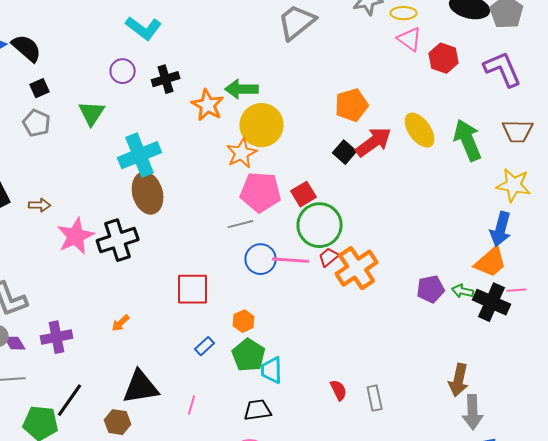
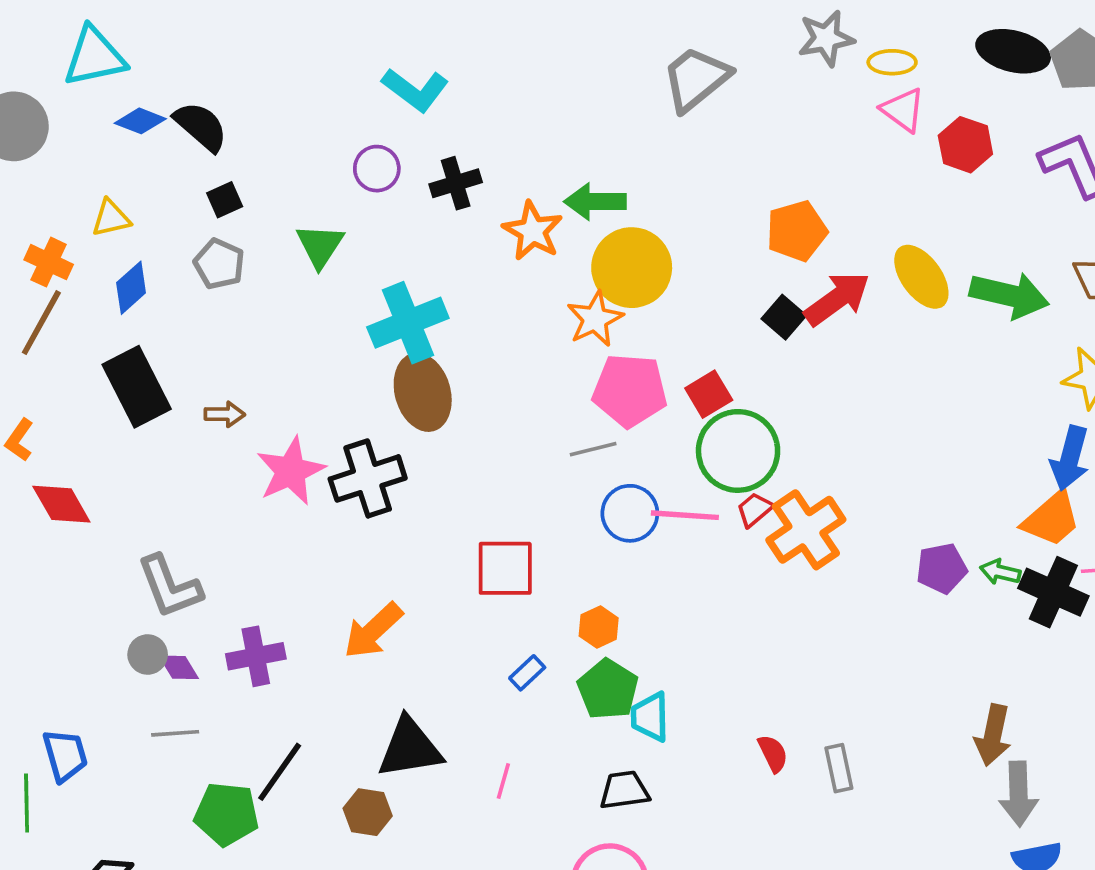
green arrow: (468, 140) -> (1009, 295), turned 126
orange arrow: (121, 323) -> (373, 631), size x1.8

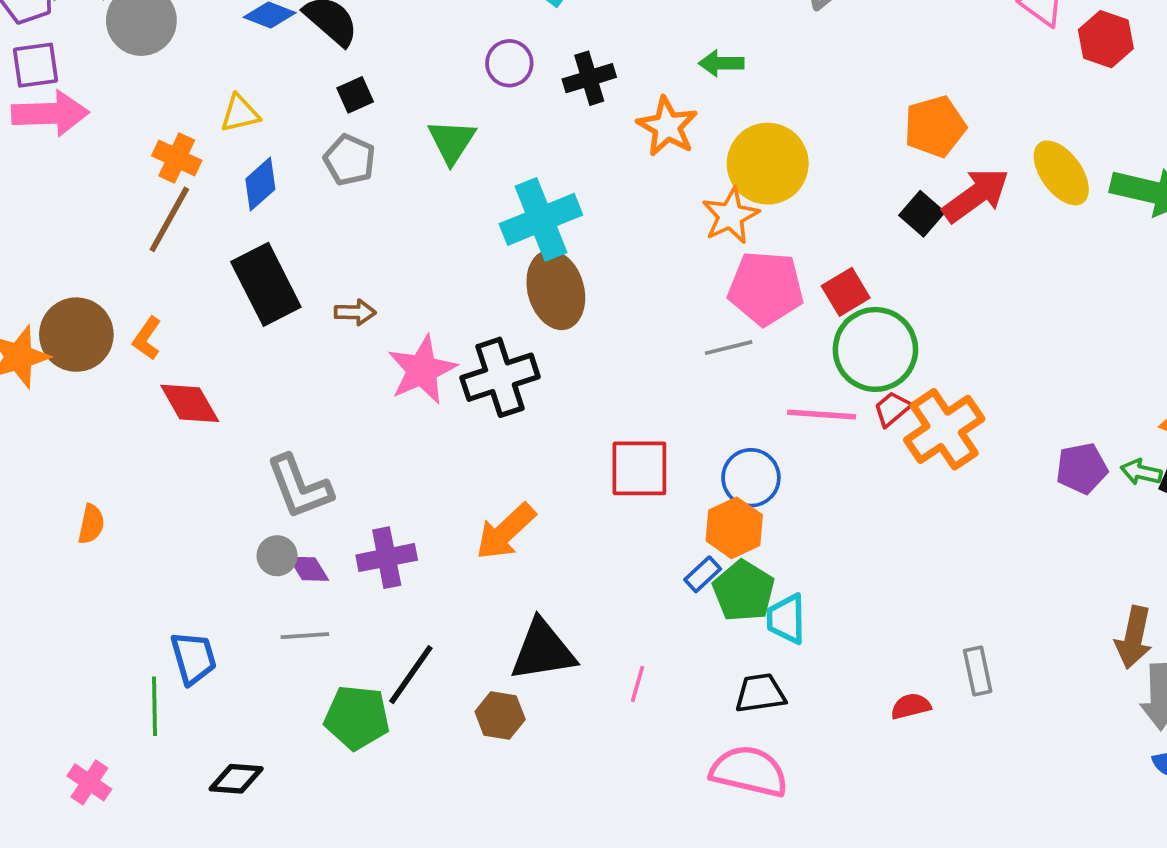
green arrow: (595, 202) -> (721, 63), moved, size x0.7
blue circle: (630, 513) -> (751, 478), moved
orange hexagon: (599, 627) -> (734, 528), size x1.4
blue rectangle: (527, 673) -> (703, 574), moved
red semicircle: (773, 753) -> (911, 706), moved, turned -78

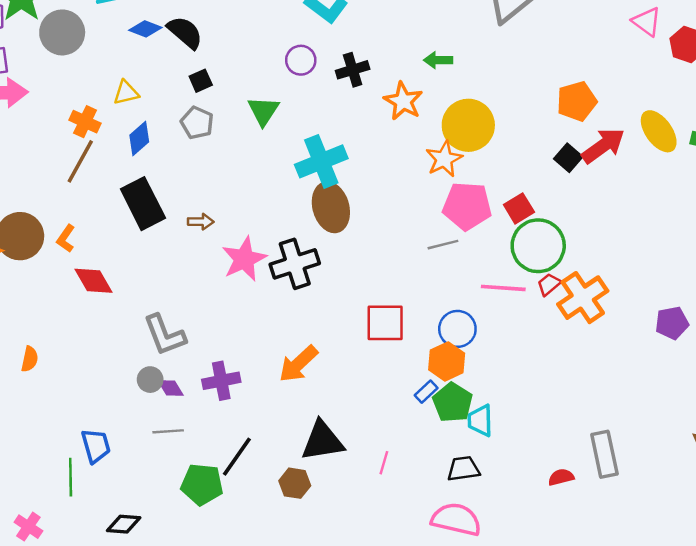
gray rectangle: (978, 671) -> (604, 454), size x1.5

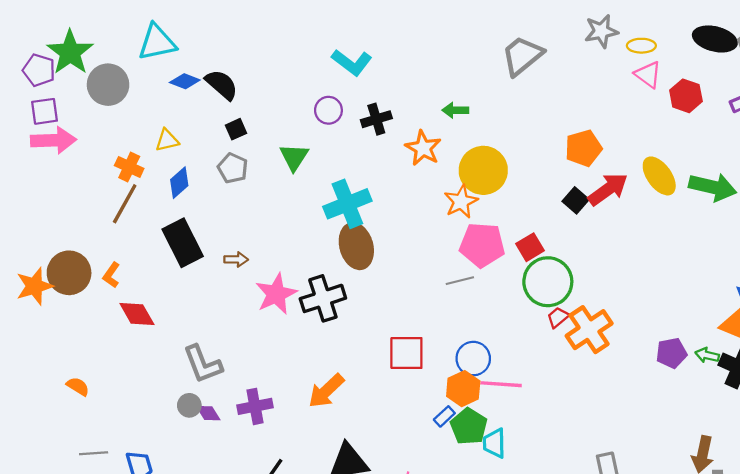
pink line: (503, 288) -> (501, 384), moved
orange semicircle: (30, 359) -> (78, 386), turned -70
gray line: (168, 431) -> (94, 453), moved

